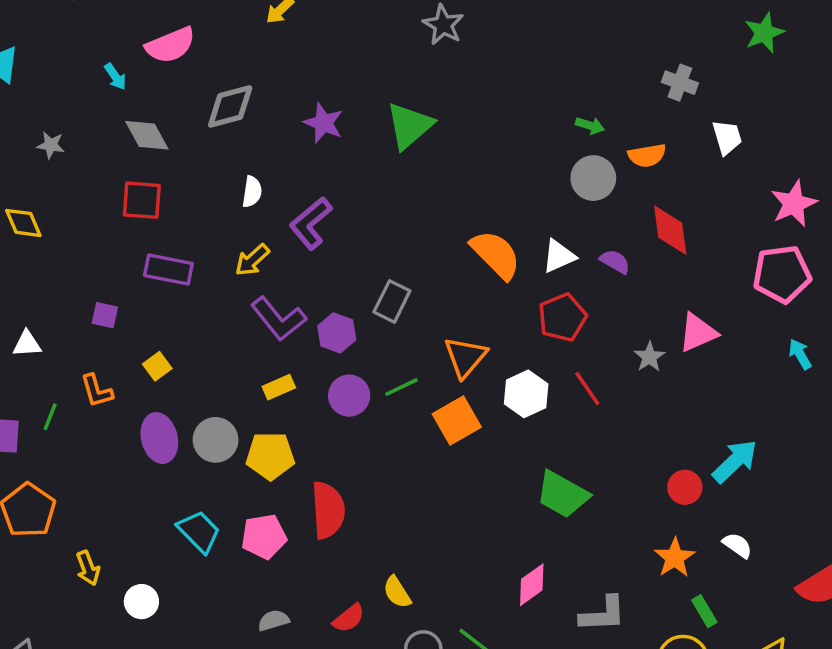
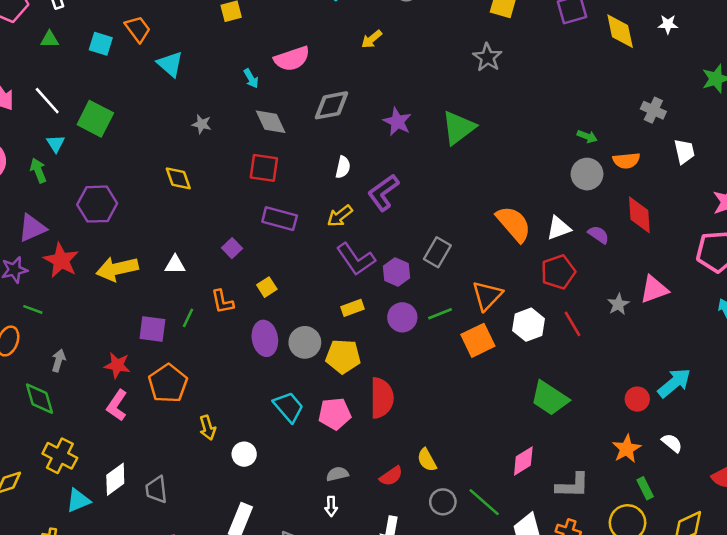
purple square: (105, 315) -> (232, 248), turned 30

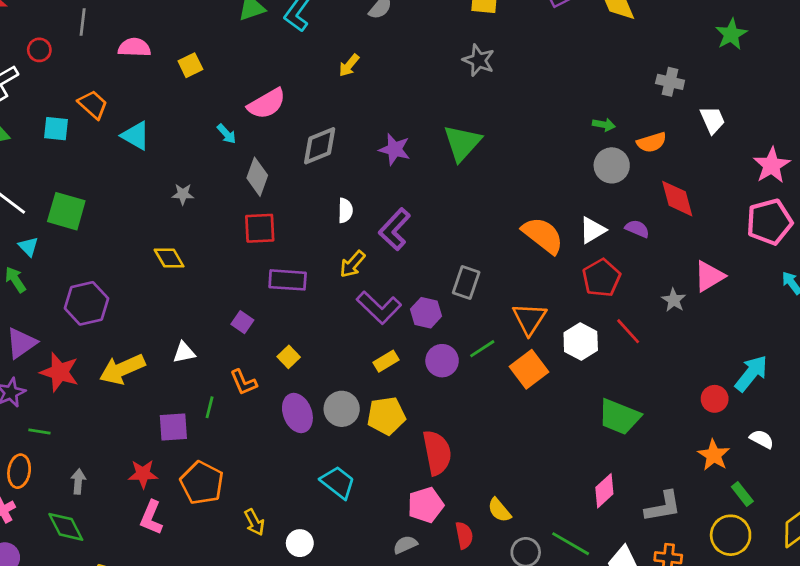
gray diamond: (271, 122) -> (257, 177), turned 56
pink pentagon: (335, 414) -> (426, 505), moved
red semicircle: (391, 476) -> (464, 535), turned -55

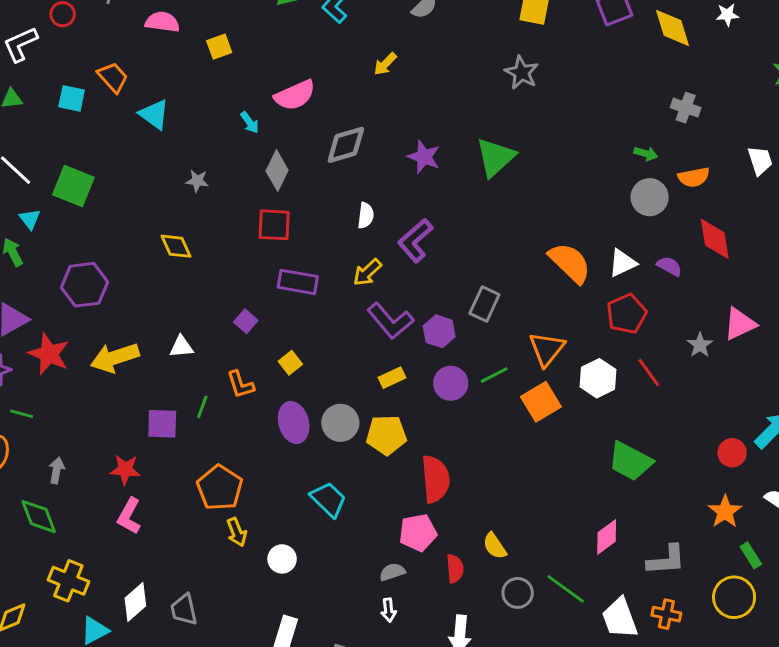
gray cross: (670, 82) -> (686, 108), moved
orange pentagon: (202, 483) -> (220, 488), moved

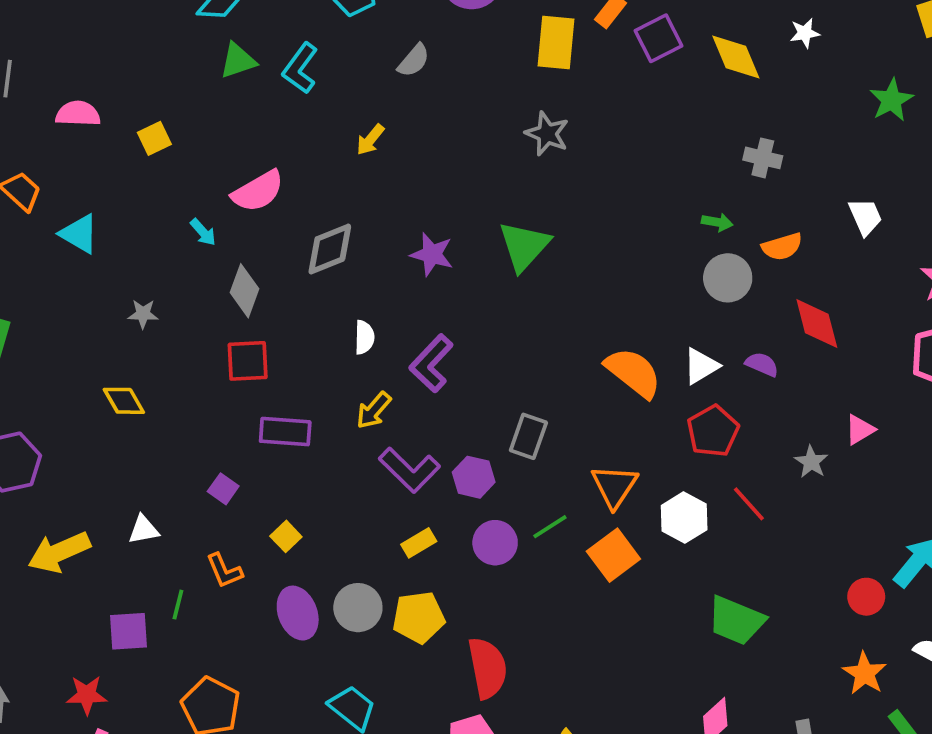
pink triangle: (740, 324) -> (860, 430), size x0.7

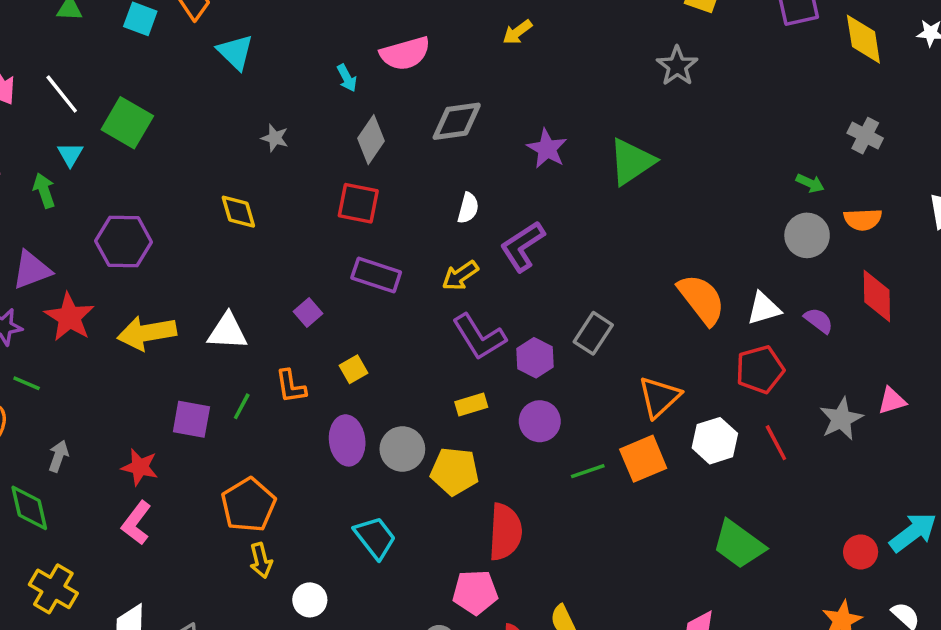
gray star: (811, 462) -> (841, 419), size x1.4
green line: (550, 527) -> (588, 471), moved
white triangle: (144, 530) -> (227, 331), size x1.4

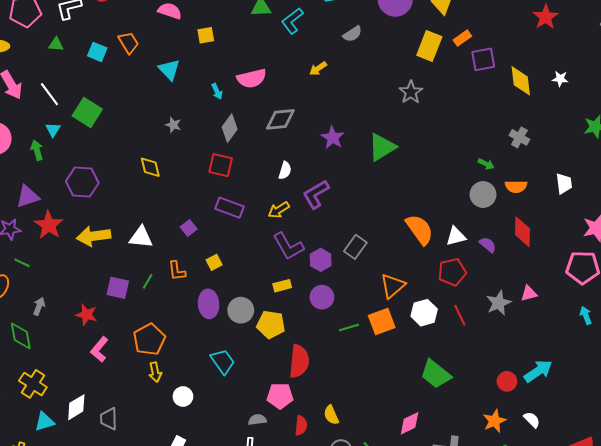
cyan triangle: (235, 52) -> (169, 70), moved
pink L-shape: (136, 523) -> (99, 349), moved

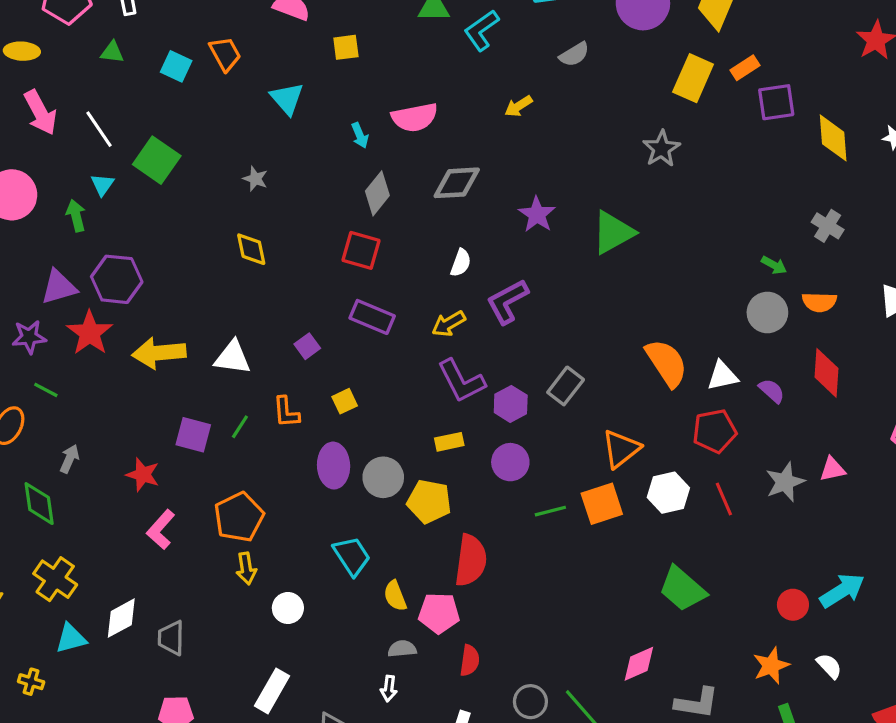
gray star: (173, 125) -> (255, 179), moved
purple hexagon: (82, 182) -> (117, 279), moved
yellow semicircle: (331, 415) -> (395, 596), moved

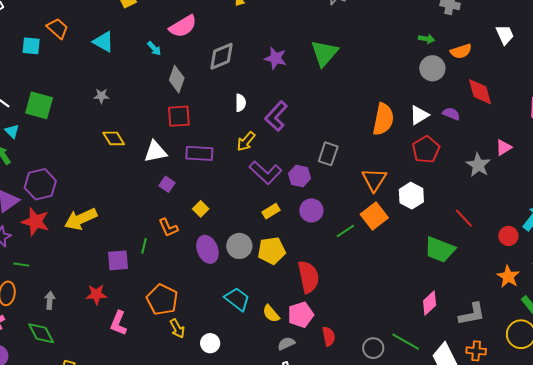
white triangle: (233, 358) -> (155, 152), moved
orange semicircle: (667, 363) -> (383, 119), turned 64
red line: (724, 499) -> (464, 218), moved

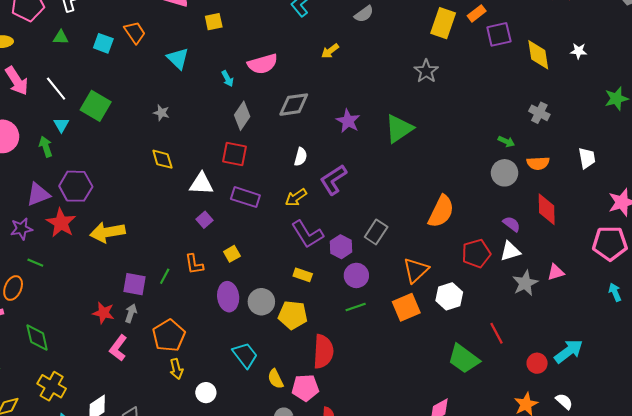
white triangle: (419, 115) -> (510, 251), moved
purple circle: (311, 210) -> (356, 275), moved
yellow rectangle: (271, 211) -> (303, 275), turned 36
green line: (345, 231) -> (356, 307), moved
gray arrow: (50, 300) -> (131, 313), moved

